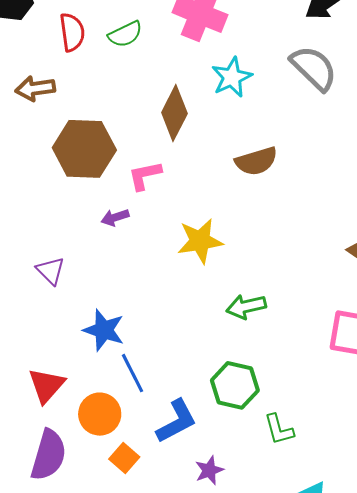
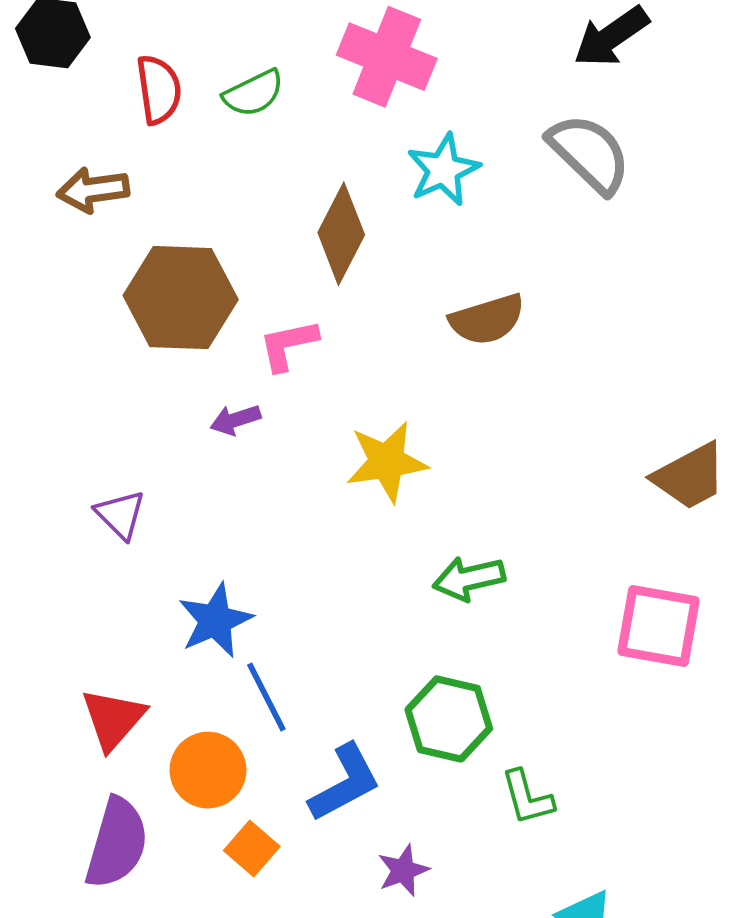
blue star: (104, 330) -> (215, 620), turned 30

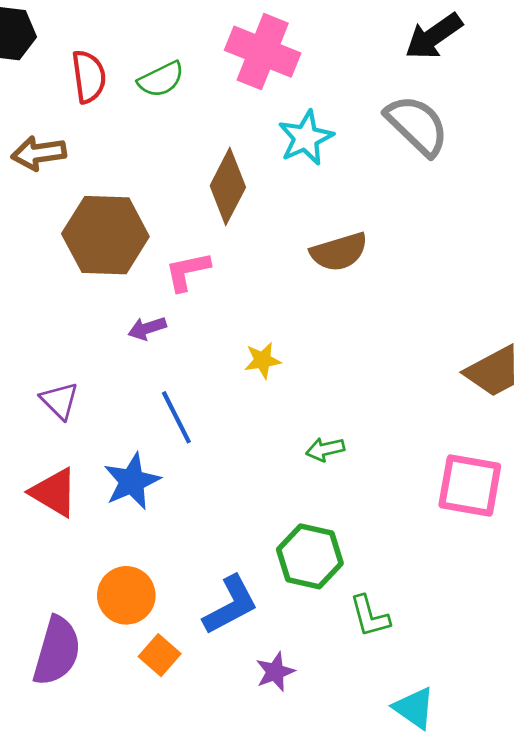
yellow star: (387, 462) -> (263, 360), size x0.6
green arrow: (469, 578) -> (325, 449), size x0.7
blue line: (266, 697) -> (176, 417), moved
red triangle: (113, 719) -> (54, 492), moved, turned -40

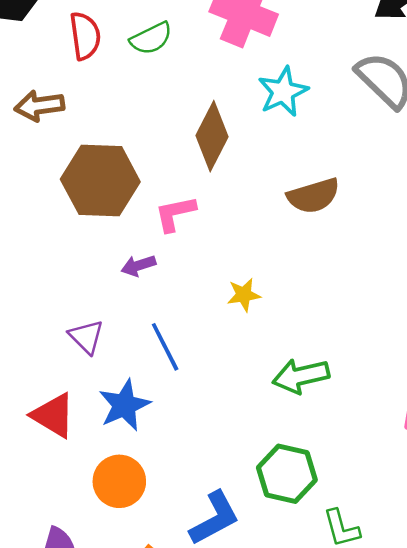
purple triangle: (60, 401) -> (86, 337), moved
green arrow: (325, 449) -> (301, 376), size x1.6
orange circle: (126, 595) -> (119, 481), moved

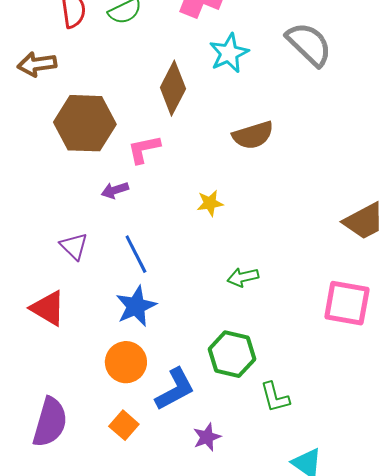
yellow star: (244, 295) -> (210, 203), moved
green arrow: (301, 376) -> (243, 277), size x0.7
blue star: (124, 405) -> (136, 306), moved
orange circle: (119, 481) -> (126, 362), moved

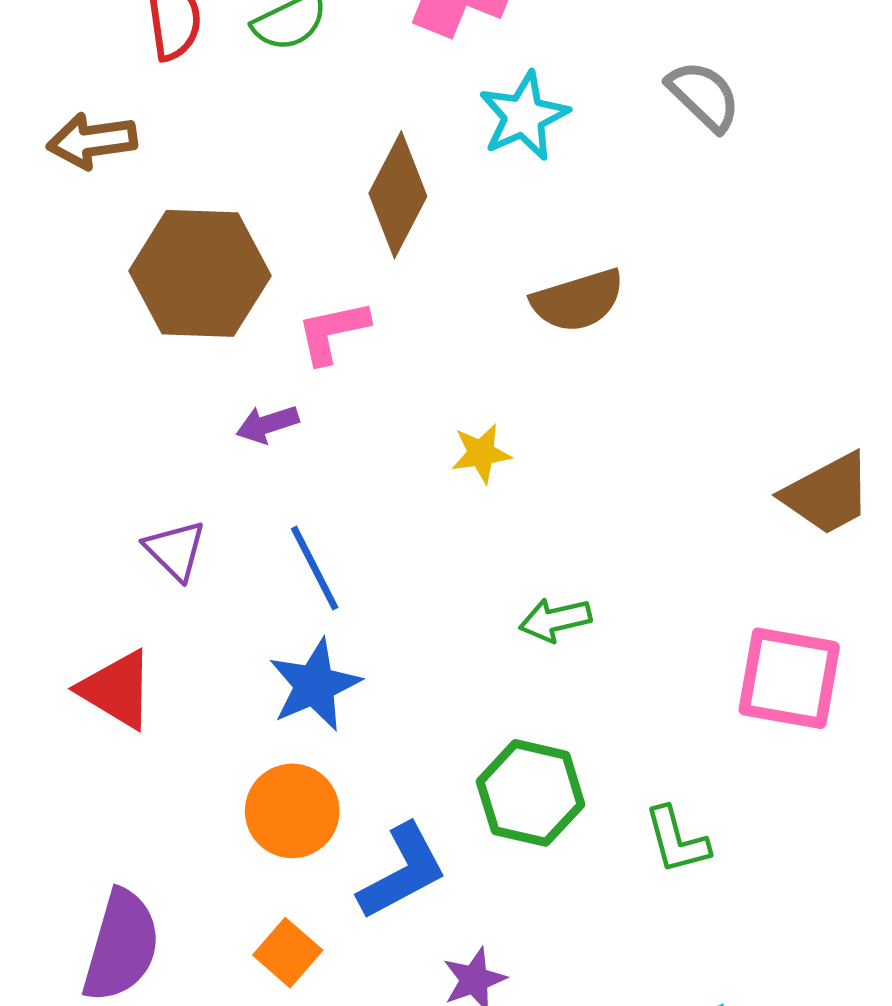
gray semicircle: (309, 44) -> (704, 96), size x0.7
green L-shape: (275, 397) -> (677, 840), moved

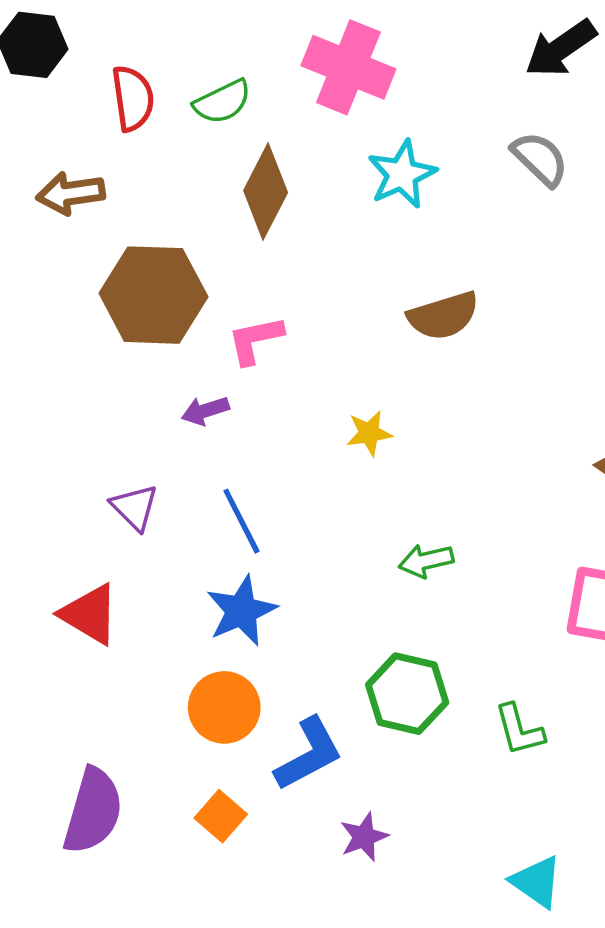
brown diamond: (398, 195) -> (266, 192), moved

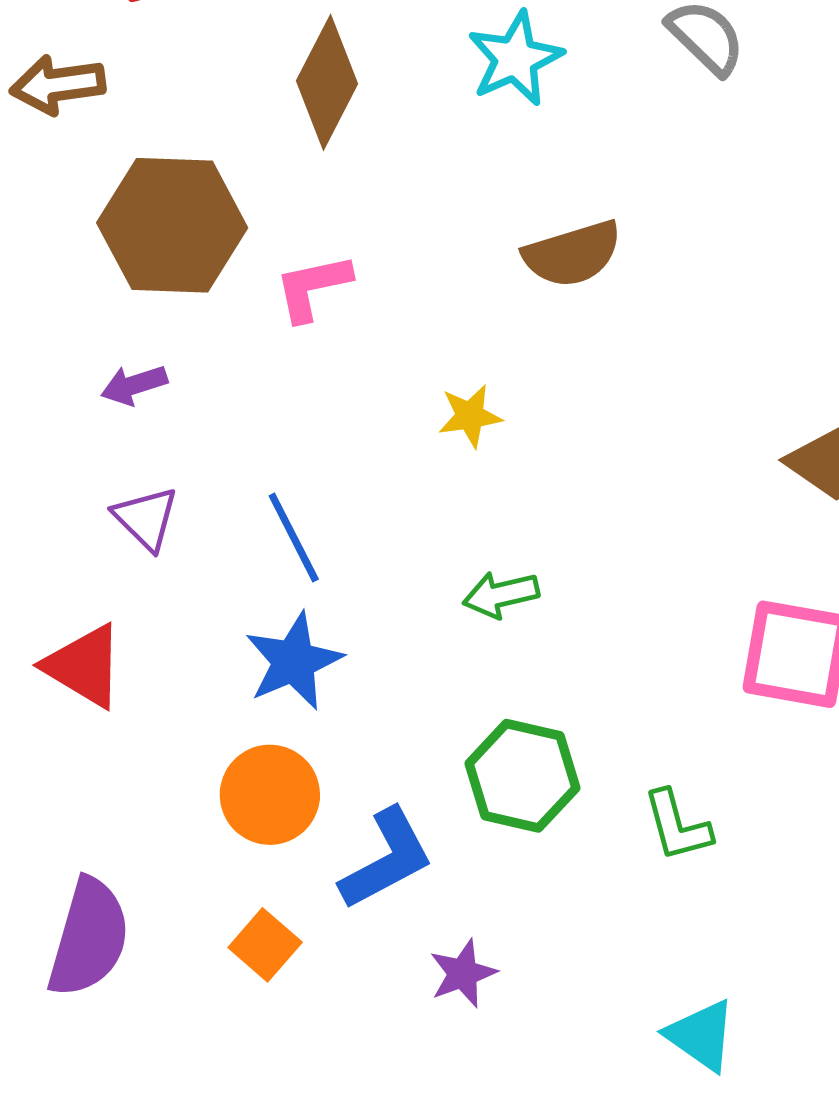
purple arrow: (205, 411) -> (134, 385), moved
green arrow: (426, 561) -> (501, 595), moved

